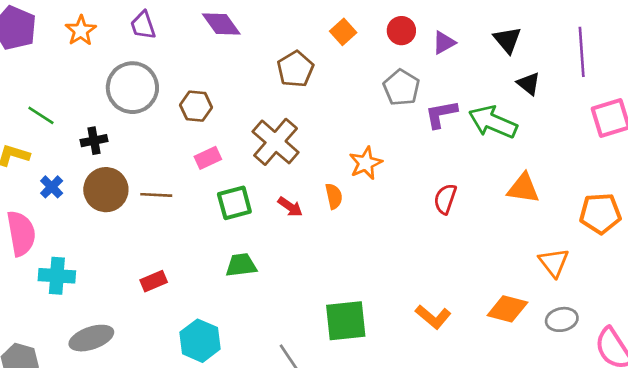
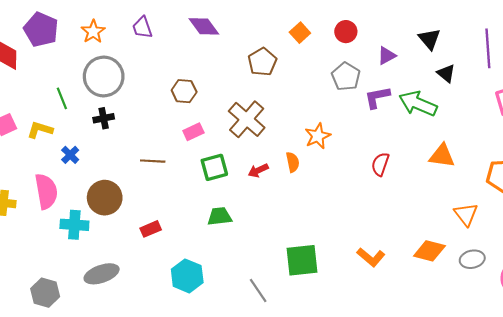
purple triangle: (444, 43) -> (387, 56), moved
gray circle: (132, 88) -> (104, 76), moved
green line: (41, 115) -> (62, 98), turned 35
brown circle: (106, 190) -> (105, 198), moved
red arrow: (290, 207) -> (258, 170), turned 120

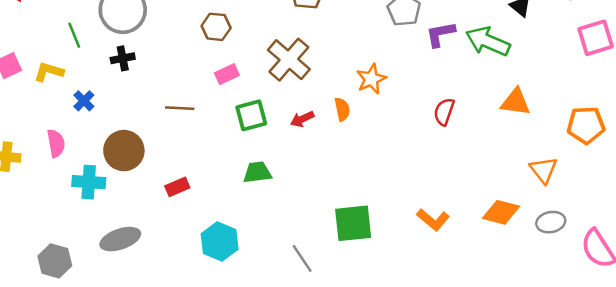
pink semicircle: (46, 191) -> (56, 143), size x0.7

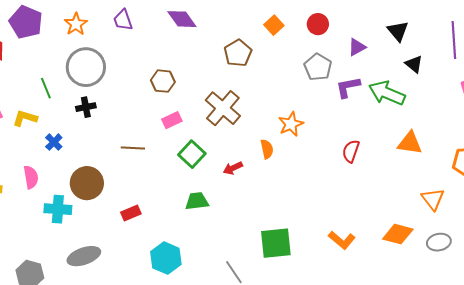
green square: (251, 115) -> (192, 154), turned -32
red arrow: (302, 119) -> (233, 168), moved

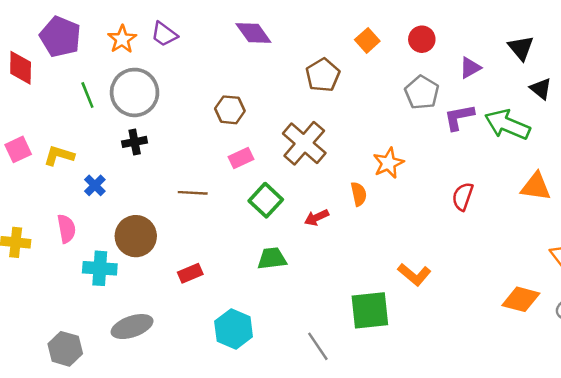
purple trapezoid: (123, 20) -> (164, 34), moved, turned -35
green line: (46, 88) -> (87, 95), moved
orange L-shape: (342, 240) -> (414, 274), moved

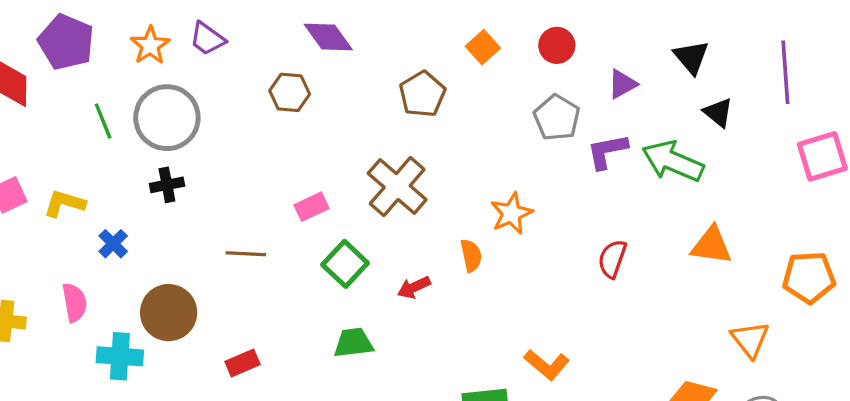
brown hexagon: (230, 110) -> (290, 92), moved

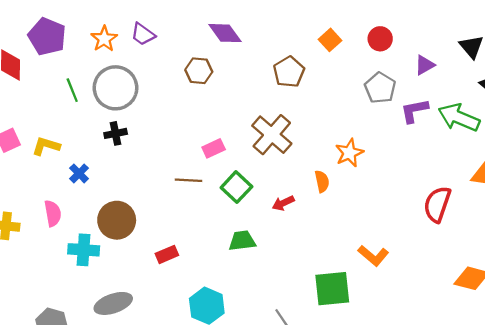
brown line: (246, 254) -> (189, 180), moved
red semicircle: (612, 259) -> (437, 204), moved, size x1.4

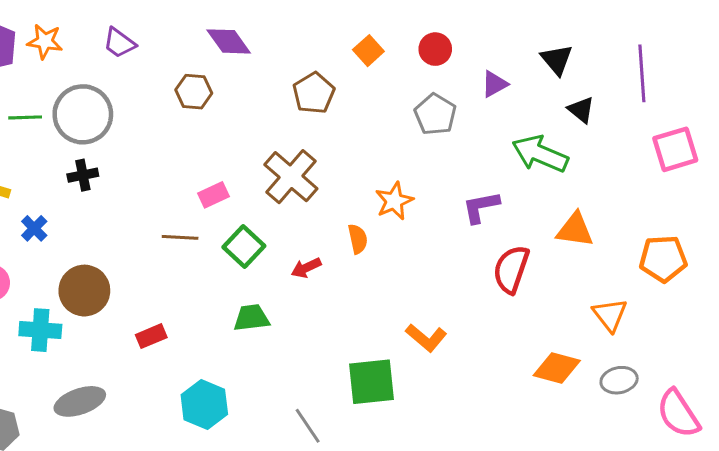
orange star: (104, 39) -> (45, 41), moved, turned -30
green line: (72, 90) -> (25, 117), turned -70
purple L-shape: (414, 111) -> (481, 207), moved

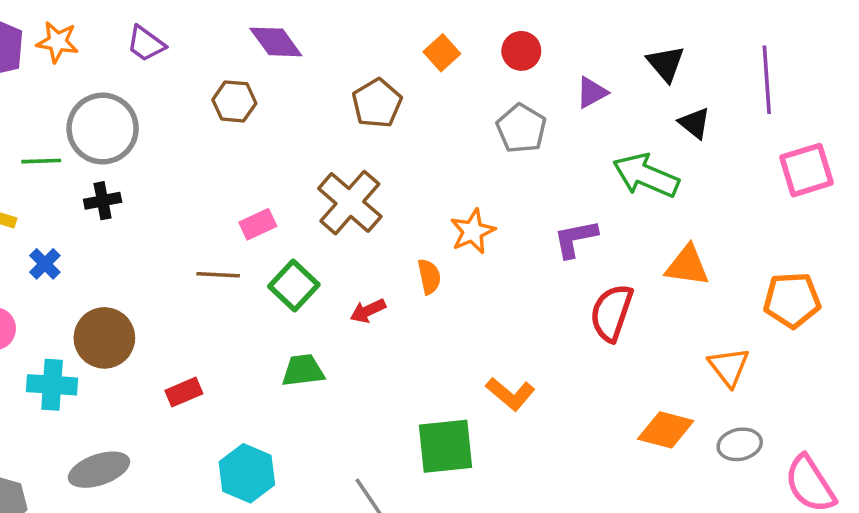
green line: (25, 117) -> (41, 161), moved

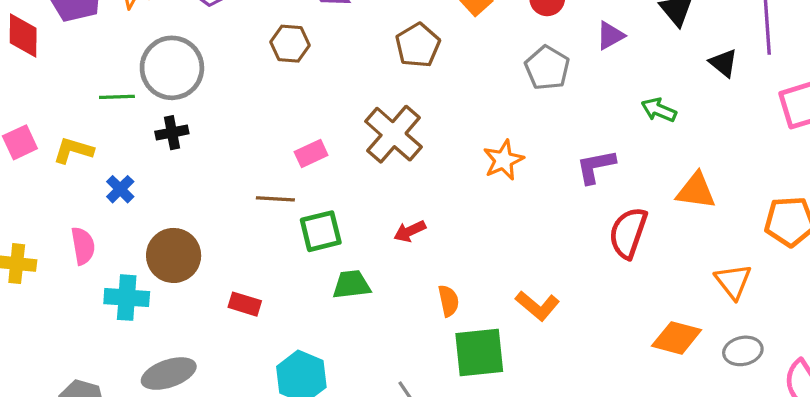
black triangle: (695, 123) -> (723, 63), moved
green arrow: (646, 175) -> (659, 110), size x0.6
orange semicircle: (429, 277) -> (449, 301), moved
green square: (294, 286) -> (321, 231), moved, turned 33
red rectangle: (184, 392) -> (245, 304), turned 40

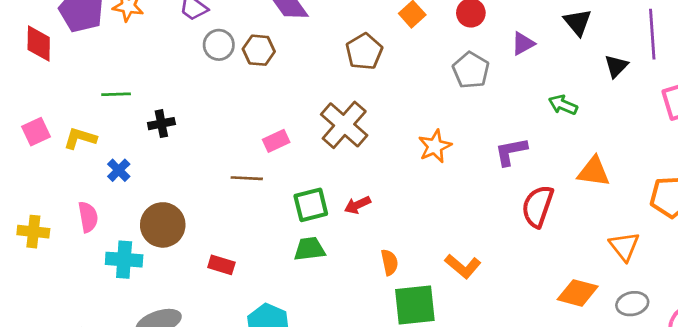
black triangle: (723, 63) -> (616, 66), turned 35
gray circle: (172, 68) -> (219, 45), moved, size x0.6
green square: (321, 231) -> (311, 205), moved

